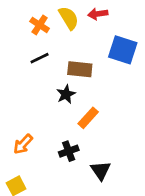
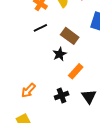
brown rectangle: (80, 69) -> (70, 36), turned 30
black triangle: (101, 171) -> (89, 97), moved

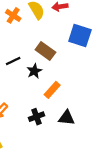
black line: (40, 28) -> (13, 61), moved
black triangle: (89, 97) -> (67, 118), turned -49

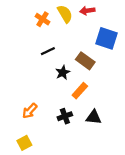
brown rectangle: (45, 51) -> (85, 61), moved
black line: (13, 61) -> (48, 51), moved

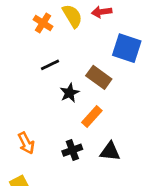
orange arrow: (30, 111) -> (26, 143), turned -70

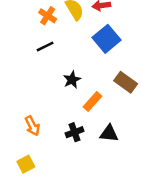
blue square: (127, 48) -> (106, 39), moved, turned 32
black line: (50, 65) -> (45, 46), moved
brown rectangle: (99, 77) -> (126, 82), moved

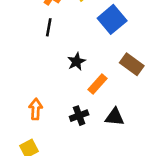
black line: (45, 46) -> (49, 27), turned -54
orange arrow: (32, 126) -> (36, 109), turned -150

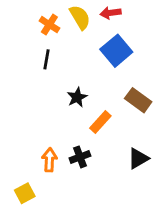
orange arrow: (36, 109) -> (49, 160), moved
black triangle: (115, 117) -> (138, 158), moved, turned -36

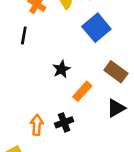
black line: (46, 59) -> (24, 35), moved
black triangle: (138, 158) -> (116, 108), moved

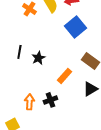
black line: (24, 35) -> (19, 52), moved
black star: (61, 69) -> (38, 58), moved

